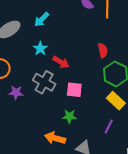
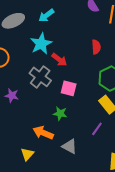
cyan star: (40, 49) -> (41, 44), size x1.5
red semicircle: (103, 50) -> (96, 47), moved
purple star: (16, 93) -> (12, 96), moved

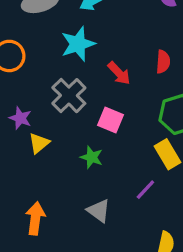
red arrow: (59, 60) -> (119, 73), moved
orange arrow: (43, 133) -> (35, 218), moved, turned 66
yellow triangle: (27, 154) -> (39, 143), moved

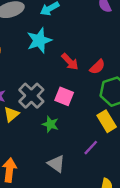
red semicircle: (163, 62) -> (97, 67), moved, turned 42
gray cross: (69, 96) -> (31, 96), moved

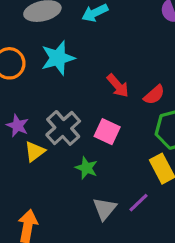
cyan star: (39, 40) -> (58, 58), moved
gray triangle: (56, 164) -> (105, 209), moved, turned 30

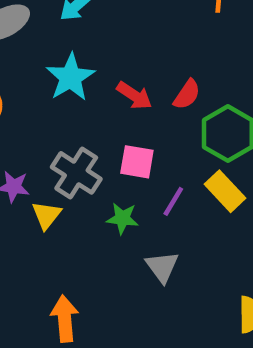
cyan star: (58, 58) -> (70, 77), moved
purple line: (139, 203) -> (173, 201), moved

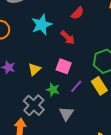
red semicircle: (187, 94) -> (77, 13), moved
gray cross: (76, 173) -> (34, 105), moved
yellow triangle: (46, 215) -> (34, 69), moved

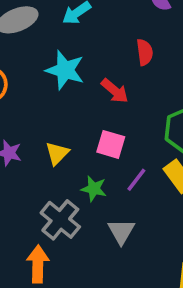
red semicircle: (77, 13) -> (145, 52), moved, turned -48
cyan star: (42, 25) -> (65, 70), turned -30

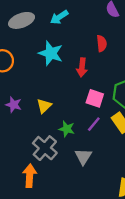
red arrow: (115, 91) -> (82, 67), turned 54
pink square: (111, 144) -> (95, 98), moved

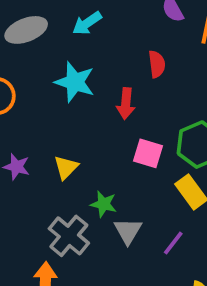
purple line: (94, 124) -> (173, 243), moved
gray triangle: (83, 157) -> (128, 231), moved

